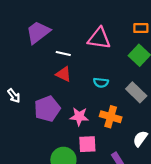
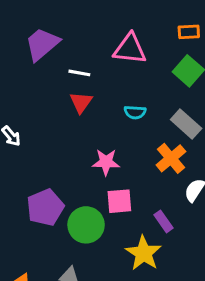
red triangle: (63, 74) -> (81, 102), turned 42
purple pentagon: (47, 109) -> (45, 207), moved
orange cross: (111, 117) -> (171, 158), moved, turned 36

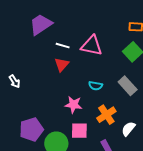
pink triangle: (130, 49) -> (92, 46), moved
cyan semicircle: (135, 112) -> (96, 86), moved
orange cross: (171, 158) -> (106, 115), moved

